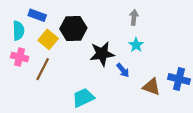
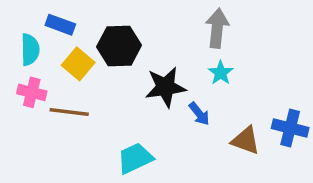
gray arrow: (134, 17) -> (217, 28), size x1.5
brown line: (43, 69) -> (69, 112), turned 70

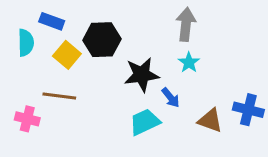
pink cross: (32, 92) -> (27, 119), moved
cyan trapezoid: (135, 158) -> (145, 122), moved

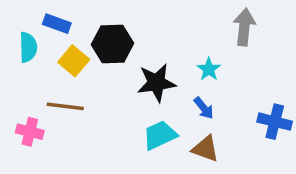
gray arrow: (186, 24) -> (244, 27), moved
blue arrow: (171, 98) -> (204, 108), moved
brown triangle: (210, 120) -> (205, 149), moved

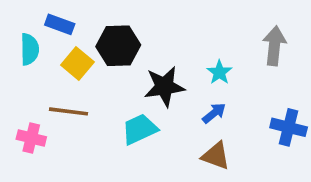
gray arrow: (244, 27) -> (274, 46), moved
blue arrow: (204, 108) -> (214, 113), turned -90
cyan trapezoid: (160, 135) -> (140, 129), moved

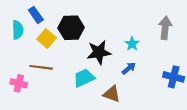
blue rectangle: (60, 24) -> (36, 15), turned 35
brown triangle: (216, 156) -> (112, 94), moved

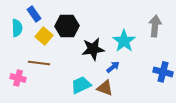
cyan star: (132, 44) -> (124, 41), size x1.6
blue arrow: (129, 68) -> (113, 67), moved
cyan trapezoid: (84, 78) -> (81, 85), moved

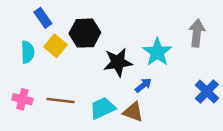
cyan semicircle: (17, 28) -> (28, 52), moved
brown line: (39, 63) -> (61, 100), moved
blue cross: (163, 72) -> (207, 92), turned 30

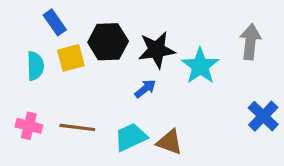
yellow square: (56, 46) -> (71, 58), turned 35
black star: (118, 62) -> (157, 50), moved
blue arrow: (143, 85) -> (145, 89), moved

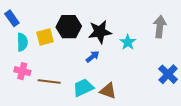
blue rectangle: (55, 22) -> (12, 18), moved
cyan star: (200, 66) -> (128, 42), size x0.7
pink cross: (29, 126) -> (22, 71), moved

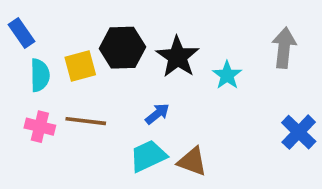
black star: (100, 32) -> (178, 57), turned -30
blue arrow: (93, 57) -> (157, 114), moved
brown line: (49, 81) -> (86, 121), moved

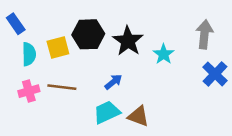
pink cross: (40, 127) -> (29, 91), turned -30
blue cross: (299, 132) -> (215, 74), moved

